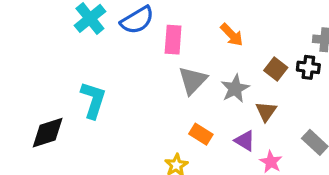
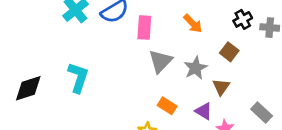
black cross: (308, 67) -> (243, 19), moved, turned -36
black diamond: (48, 133) -> (28, 88), moved

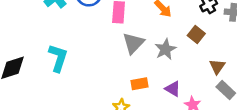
brown triangle: (221, 87) -> (217, 67), moved
orange rectangle: (167, 106) -> (140, 84), turned -42

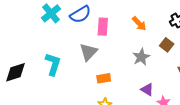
gray triangle: (133, 43) -> (89, 52), moved
orange rectangle: (140, 84) -> (104, 78), moved

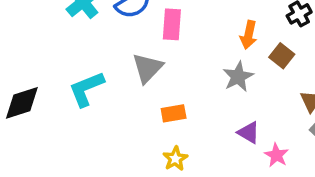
orange arrow: (139, 24) -> (249, 35), moved, turned 56
cyan L-shape: (53, 64) -> (86, 89), turned -130

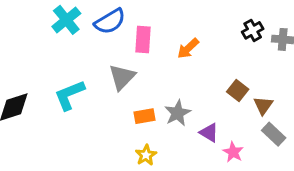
orange arrow: (249, 35) -> (188, 48), moved, turned 35
brown square: (282, 56) -> (238, 91), moved
gray star: (238, 77) -> (178, 113), moved

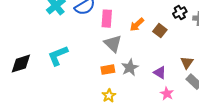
gray triangle: (122, 77) -> (113, 44), moved, turned -30
brown square: (238, 91) -> (160, 31), moved
purple triangle: (209, 133) -> (160, 73), moved

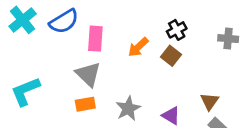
black cross: (180, 13) -> (177, 30), moved
gray triangle: (113, 44) -> (88, 74), moved
orange rectangle: (108, 70) -> (85, 104), moved

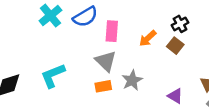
gray star: (128, 108) -> (132, 80), moved

